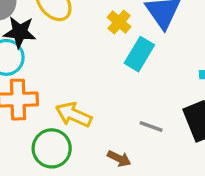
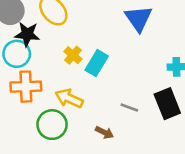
yellow cross: (119, 22) -> (73, 55), moved
cyan rectangle: (139, 54) -> (97, 63), moved

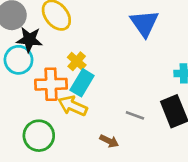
cyan rectangle: (97, 63) -> (82, 83), moved
orange cross: (26, 87) -> (51, 84), moved
green circle: (52, 125) -> (39, 136), moved

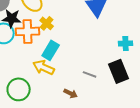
yellow cross: (77, 61) -> (47, 23), moved
orange cross: (51, 84) -> (28, 31), moved

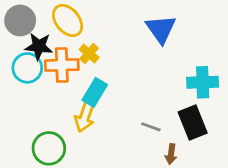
cyan cross: (126, 43) -> (203, 82), size x1.5
yellow arrow: (44, 67) -> (85, 117), turned -95
brown arrow: (71, 93) -> (171, 154), moved, turned 72

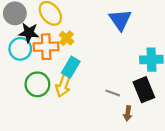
green circle: (49, 148) -> (37, 84), moved

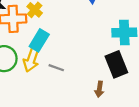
gray line: (113, 93) -> (56, 68), moved

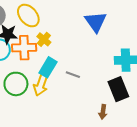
gray line: (56, 68) -> (73, 75), moved

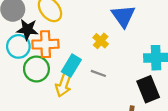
yellow cross: (44, 39) -> (101, 41), moved
green circle: (16, 84) -> (36, 69), moved

